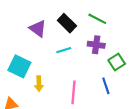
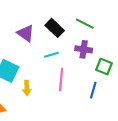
green square: (117, 62) -> (104, 67), turned -35
blue line: (106, 86) -> (93, 90), turned 35
pink line: (73, 92) -> (61, 79), moved

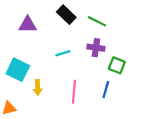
black rectangle: (55, 28) -> (66, 15), moved
purple triangle: (26, 33) -> (28, 25), moved, turned -36
pink line: (61, 79) -> (74, 92), moved

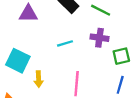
green square: (117, 65) -> (121, 56), turned -35
blue line: (106, 90) -> (120, 85), moved

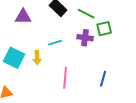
green square: (121, 56) -> (104, 29), moved
yellow arrow: (39, 79) -> (37, 58), moved

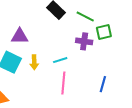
purple triangle: (23, 17) -> (20, 36), moved
cyan line: (55, 43) -> (60, 60), moved

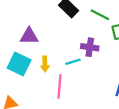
purple cross: (84, 41) -> (90, 47), moved
pink line: (63, 83) -> (59, 86), moved

